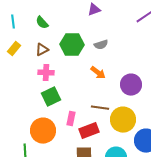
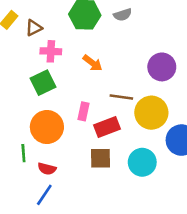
brown triangle: (42, 50) -> (34, 28), moved
orange arrow: (98, 73) -> (93, 63), moved
green square: (51, 97) -> (43, 83), moved

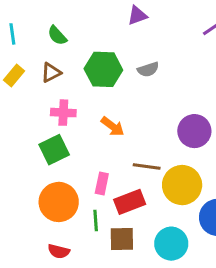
brown triangle: (34, 28) -> (51, 72), moved
green line: (23, 153) -> (96, 220), moved

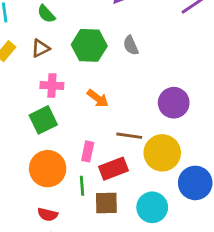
gray semicircle: (148, 69) -> (131, 45), turned 84

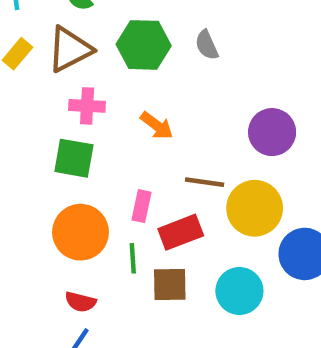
brown triangle: (40, 48) -> (70, 49), size x1.6
green square: (43, 120) -> (74, 158), turned 36

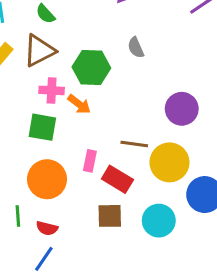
green hexagon: (144, 45) -> (91, 67), moved
orange arrow: (157, 126) -> (79, 104), moved
red rectangle: (181, 232) -> (117, 179), turned 52
green line: (133, 258) -> (18, 216), moved

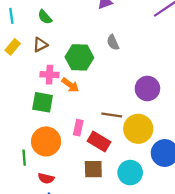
brown triangle: (39, 51) -> (40, 45), size x0.6
green line: (18, 216) -> (24, 158), moved

